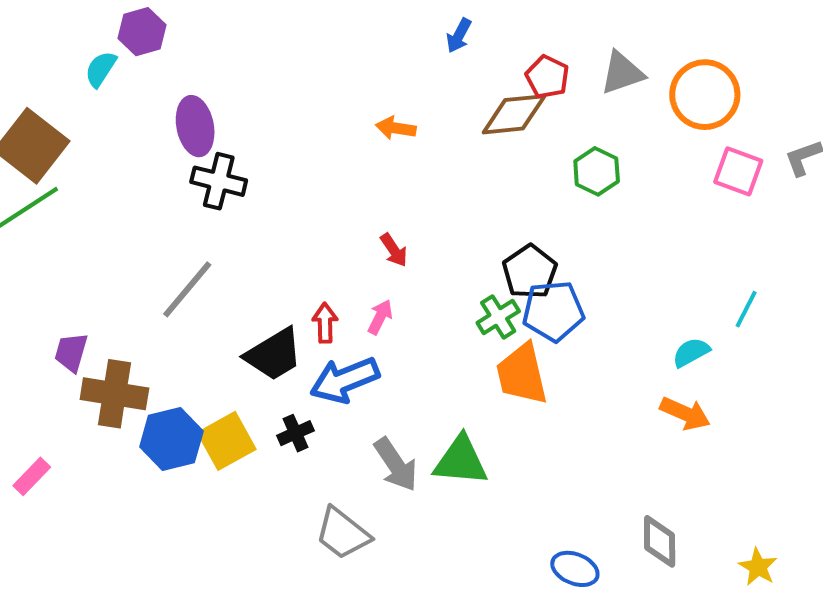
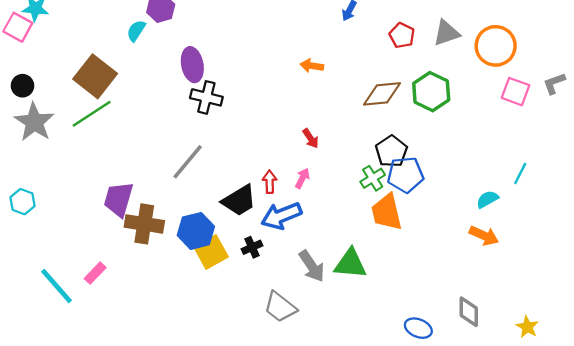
brown diamond: (514, 114) -> (382, 94), moved
green hexagon: (597, 171) -> (431, 92), size x1.4
purple trapezoid: (71, 352) -> (119, 199), size x1.5
blue hexagon: (171, 439) -> (196, 231), moved

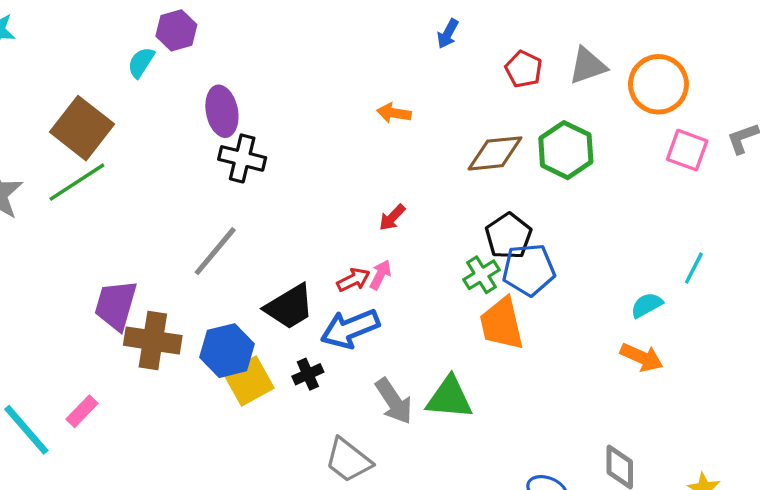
red arrow: (311, 138) -> (392, 217), turned 78
red arrow: (270, 182) -> (353, 280), moved, turned 65

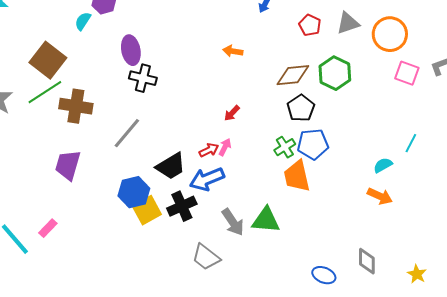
black pentagon: (508, 236) -> (301, 108), moved
brown cross: (153, 340) -> (76, 106), moved
black cross: (308, 374) -> (182, 206), size x1.6

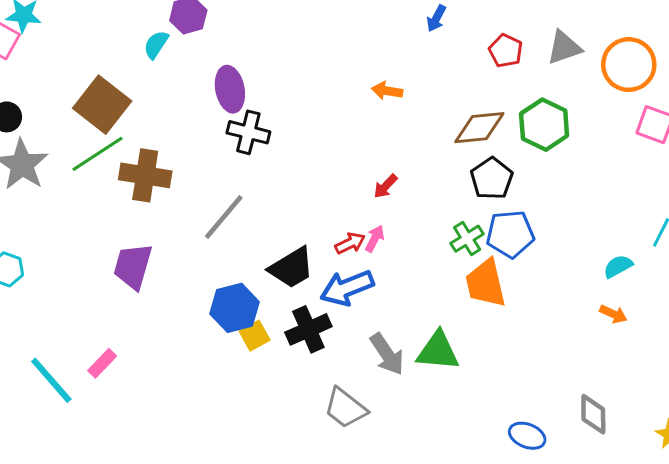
orange arrow: (380, 196) -> (613, 314), size x0.7
yellow square: (147, 210) -> (255, 336), size x0.7

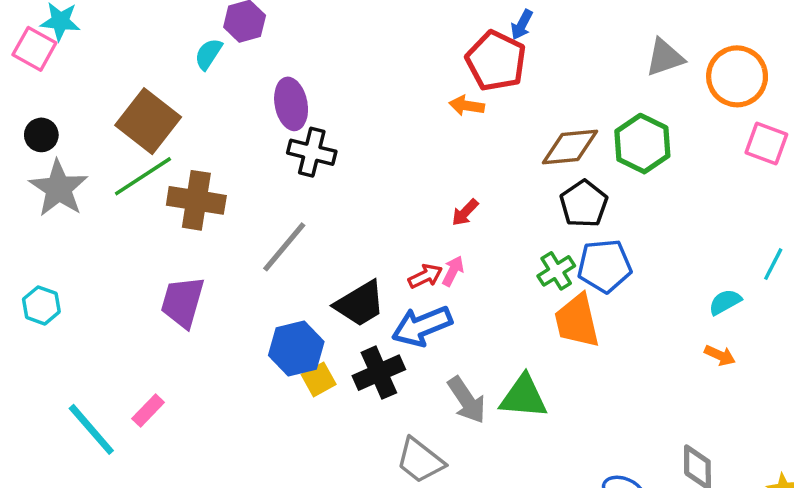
red pentagon: (506, 51) -> (496, 61), moved, size x1.6

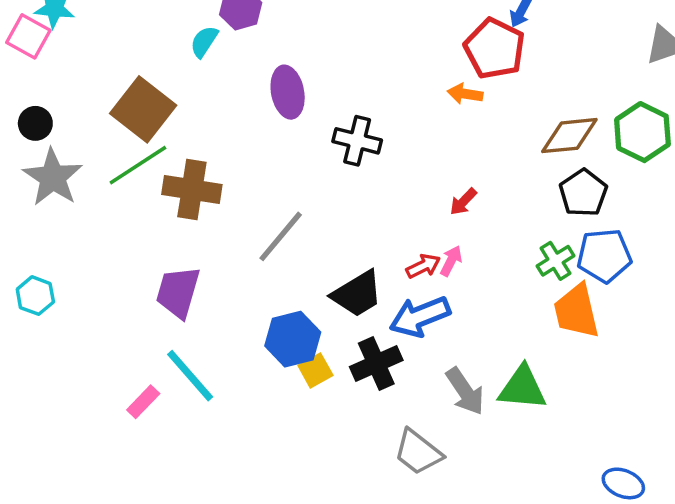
black cross: (312, 152) -> (357, 141), moved
cyan line: (91, 429) -> (190, 376), moved

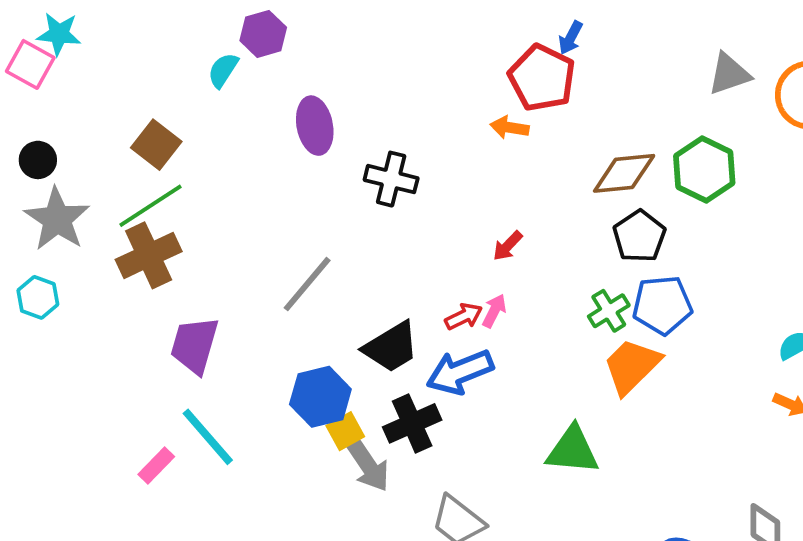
brown square: (143, 109) -> (156, 145), size x0.7
brown cross: (192, 189) -> (149, 255), moved, turned -34
cyan hexagon: (35, 296) -> (38, 297), moved
orange trapezoid: (576, 311) -> (632, 366), turned 58
gray arrow: (465, 391) -> (368, 465), moved

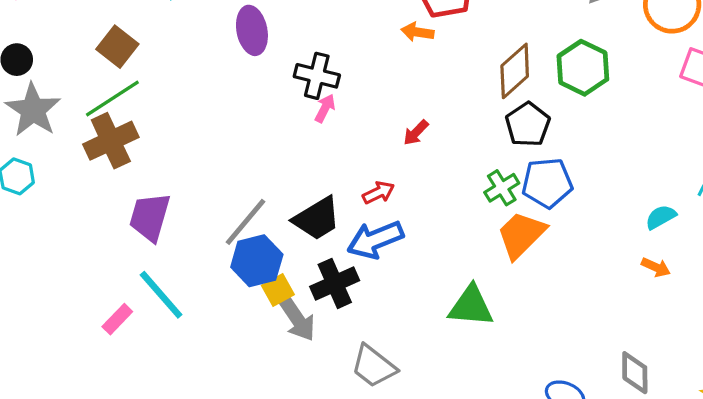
brown diamond: (624, 173) -> (515, 71), turned -36
gray line: (307, 284) -> (245, 222), moved
pink arrow: (494, 311) -> (325, 108), moved

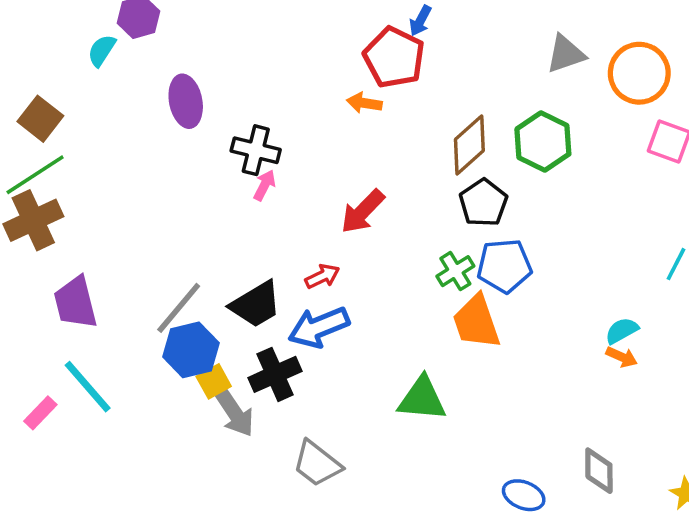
red arrow: (416, 133) -> (363, 212), size x1.6
purple trapezoid: (150, 217) -> (75, 303), turned -30
cyan semicircle: (661, 217) -> (622, 331), moved
orange trapezoid: (521, 235) -> (476, 322), turned -64

